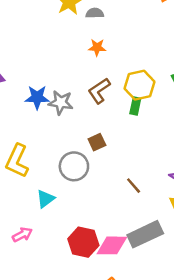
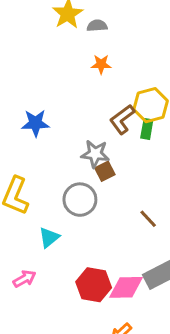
brown L-shape: (99, 91) -> (122, 119), moved
gray star: (61, 102) -> (95, 154), moved

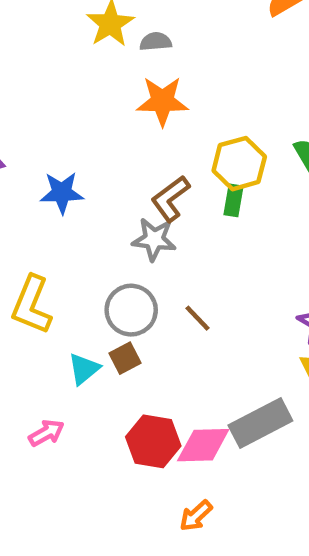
orange star: (101, 64) -> (162, 101), size x1.6
brown L-shape: (122, 119) -> (170, 199), moved
brown square: (105, 171) -> (125, 358), moved
brown line: (148, 219) -> (197, 318), moved

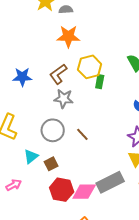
yellow hexagon: (239, 164) -> (90, 67), moved
brown L-shape: (170, 199) -> (58, 74), moved
brown square: (125, 358) -> (51, 164), moved

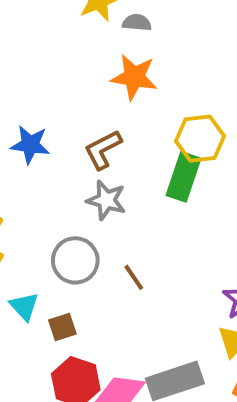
yellow hexagon: (90, 67) -> (200, 139), moved
green rectangle: (100, 82) -> (183, 177), size x1.6
cyan triangle: (31, 156) -> (24, 306), turned -42

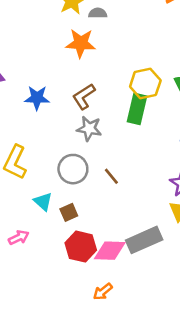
orange star: (134, 77) -> (81, 43), moved

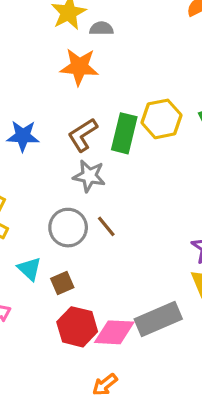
green rectangle: (137, 109) -> (124, 133), moved
brown line: (111, 176) -> (106, 226), moved

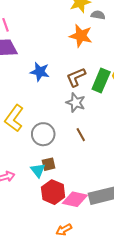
gray circle: (68, 228) -> (43, 134), moved
cyan triangle: (29, 269) -> (38, 170), moved

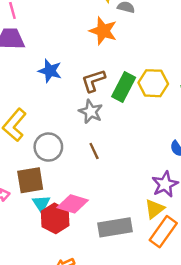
brown square: (49, 164) -> (30, 180), moved, size x1.6
cyan triangle: (38, 170) -> (41, 204), moved
pink diamond: (75, 199) -> (73, 204), moved

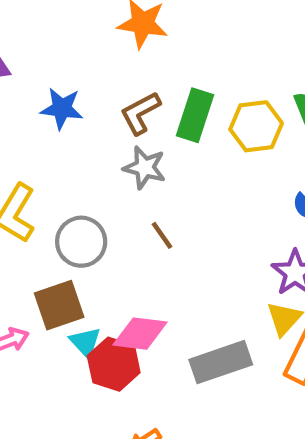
yellow hexagon: (153, 83) -> (256, 126), moved

